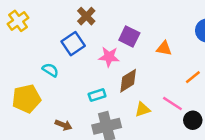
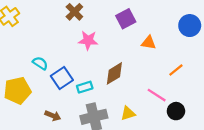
purple square: (129, 36) -> (126, 19), moved, turned 36
blue square: (73, 44) -> (62, 78), moved
pink star: (109, 57) -> (88, 40), moved
yellow triangle: (143, 109) -> (128, 113), moved

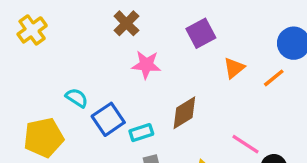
orange triangle: (149, 43) -> (234, 68), turned -49
orange line: (176, 70) -> (274, 78), moved

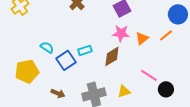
pink star: (146, 65) -> (121, 33), moved
orange triangle: (234, 68) -> (142, 38), moved
cyan rectangle: (141, 133) -> (85, 50), moved

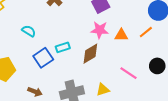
orange triangle: (142, 38) -> (121, 35), turned 40
cyan semicircle: (47, 47) -> (29, 31), moved
black circle: (166, 89) -> (157, 66), moved

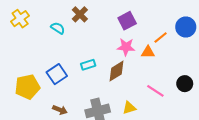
cyan semicircle: (29, 31) -> (58, 28), moved
orange line: (146, 32) -> (161, 37), moved
blue square: (43, 58) -> (57, 74), moved

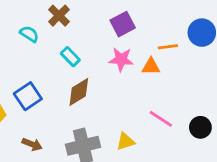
orange line: (161, 37) -> (168, 47), turned 32
cyan rectangle: (88, 65) -> (70, 57), moved, turned 64
brown diamond: (117, 71) -> (79, 92), moved
black circle: (185, 84) -> (200, 127), moved

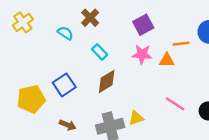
yellow triangle: (125, 141) -> (136, 118), moved

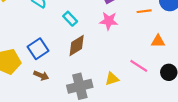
orange triangle: (167, 60) -> (158, 41), moved
yellow triangle: (136, 118) -> (112, 79), moved
brown arrow: (68, 125) -> (41, 76), moved

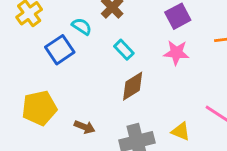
blue square: (38, 49) -> (60, 50), moved
yellow triangle: (112, 79) -> (181, 131), turned 40

